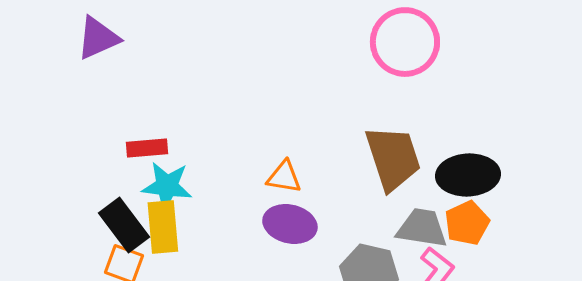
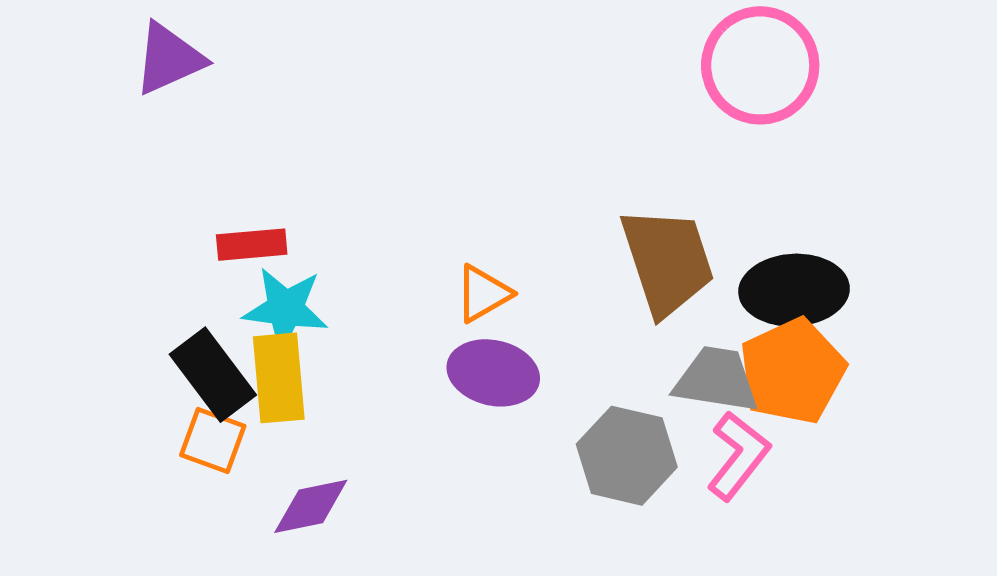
pink circle: (405, 42) -> (760, 65), moved
orange triangle: (284, 177) -> (483, 294), turned -39
orange pentagon: (467, 223) -> (792, 371), size x1.4

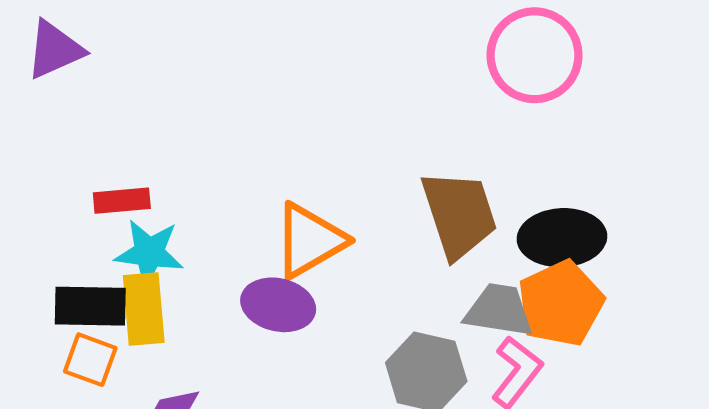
orange triangle: (483, 294) -> (310, 240), size x1.6
purple ellipse: (493, 373) -> (278, 305), moved
black rectangle: (213, 375) -> (90, 306), turned -52

